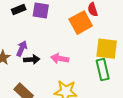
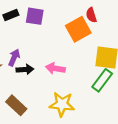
green rectangle: (103, 70) -> (102, 80), turned 50

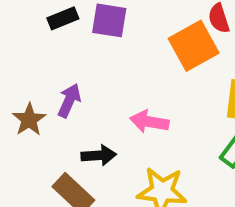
black arrow: (25, 69) -> (99, 155), moved

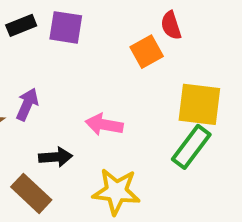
orange square: (194, 46) -> (147, 52), size x0.7

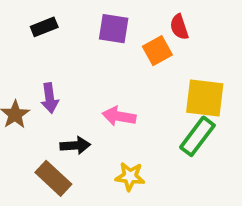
purple square: (66, 27) -> (114, 29), moved
purple arrow: (27, 104) -> (50, 98), turned 148
yellow star: (116, 191) -> (130, 176), size x0.7

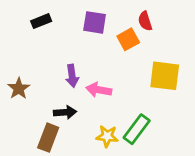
purple arrow: (50, 98) -> (72, 76), moved
green rectangle: (197, 136) -> (137, 129), moved
brown rectangle: (53, 178) -> (48, 138), turned 68

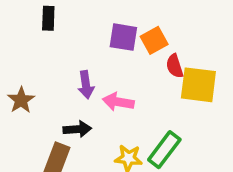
black rectangle: (41, 21) -> (48, 18), turned -66
red semicircle: (145, 21) -> (175, 66), moved
purple square: (95, 22) -> (123, 37), moved

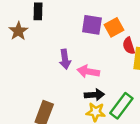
brown star: (21, 100) -> (18, 31), moved
black arrow: (77, 129) -> (94, 95), moved

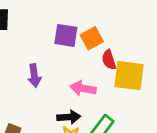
pink arrow: (88, 71) -> (83, 88), moved

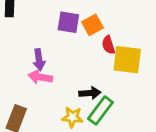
pink arrow: (83, 88) -> (40, 77), moved
black arrow: (69, 117) -> (90, 93), moved

